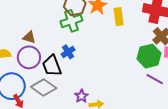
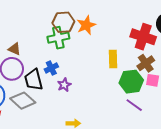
yellow rectangle: (119, 17) -> (113, 59), moved
purple star: (81, 96) -> (64, 85), moved

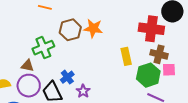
orange star: (86, 25) -> (93, 28), turned -30
green cross: (58, 38) -> (43, 48), moved
brown cross: (146, 63) -> (159, 54), turned -30

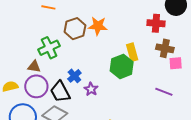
red cross: (151, 29) -> (156, 23), size x0.7
green hexagon: (148, 75) -> (122, 66), moved

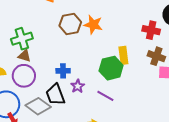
green cross: (49, 48) -> (22, 39), moved
blue cross: (74, 76) -> (63, 71), turned 32
black trapezoid: (60, 92) -> (55, 95), moved
purple line: (164, 92) -> (105, 96), moved

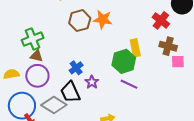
red cross: (151, 30) -> (161, 20), turned 30
blue cross: (63, 71) -> (76, 68), turned -32
purple line: (105, 96) -> (129, 84), moved

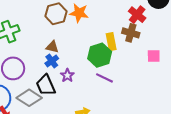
brown cross: (168, 46) -> (131, 33), moved
brown triangle: (36, 56) -> (52, 47), moved

